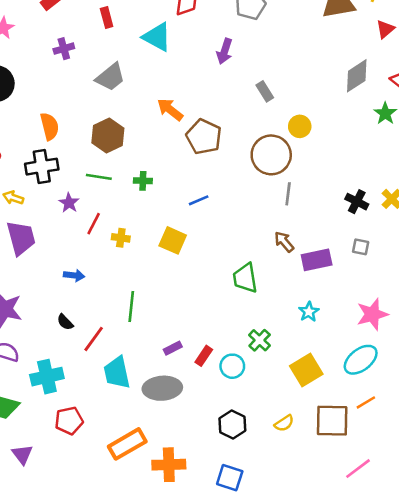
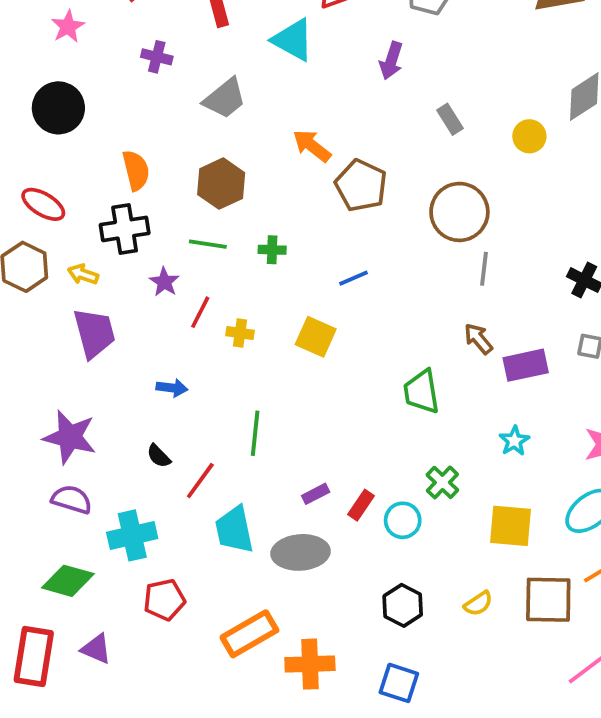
purple cross: (64, 49) -> (157, 57), turned 30
yellow circle: (300, 126) -> (529, 136), moved
yellow square: (306, 370) -> (510, 526), turned 36
purple triangle: (22, 454) -> (96, 649), turned -30

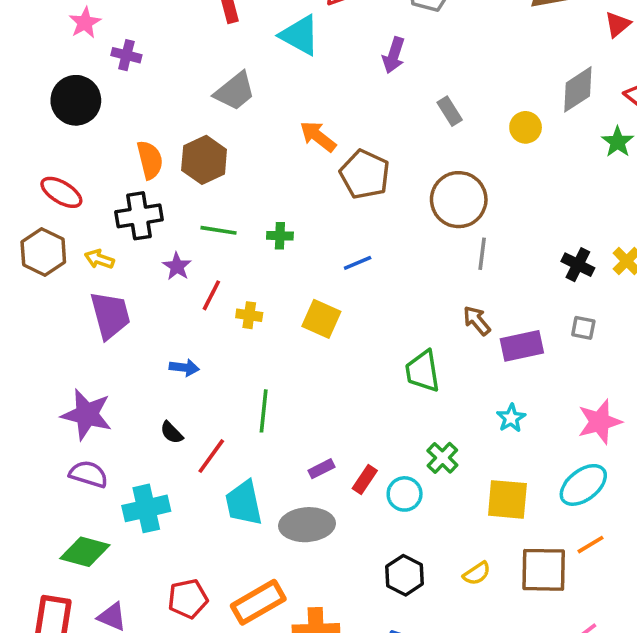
purple cross: (157, 57) -> (126, 55), moved
brown hexagon: (221, 184) -> (204, 160), moved
red pentagon: (164, 600) -> (188, 599), moved

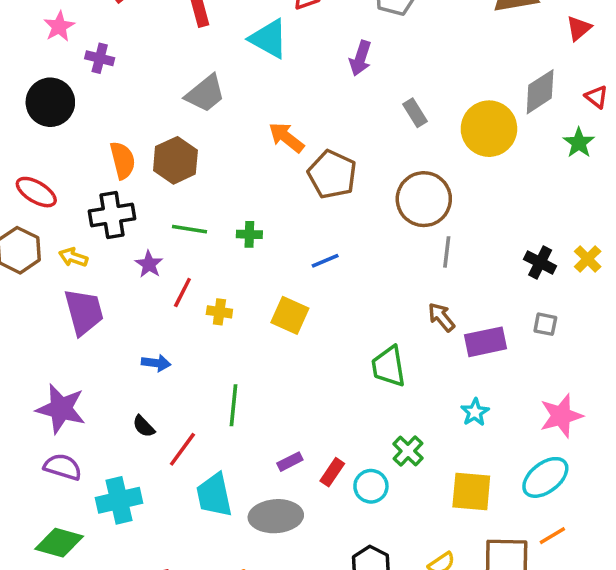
yellow circle: (526, 127) -> (489, 129), size x1.8

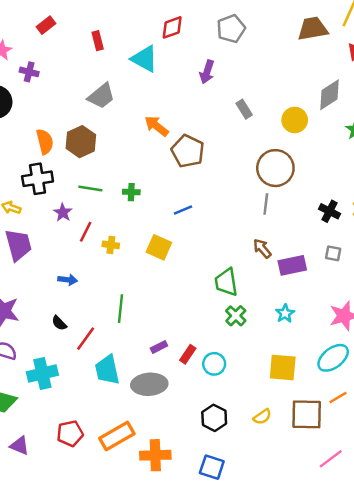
yellow circle: (489, 129) -> (295, 120), size x0.7
brown circle: (424, 199) -> (275, 168), moved
green cross: (408, 451) -> (236, 316), moved

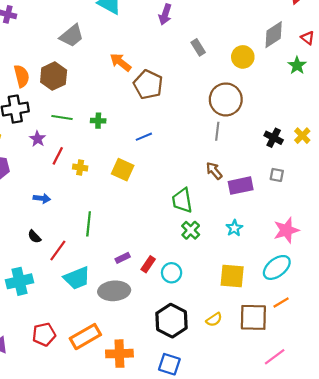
cyan trapezoid: (107, 370) -> (77, 278), turned -100
black hexagon: (214, 418) -> (172, 321), size x1.4

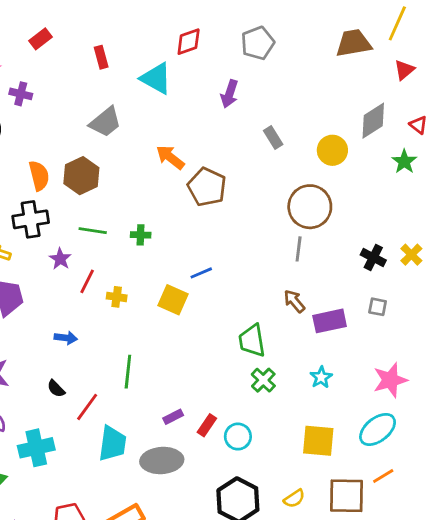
blue line: (144, 137) -> (201, 273), moved
cyan trapezoid: (77, 278) -> (112, 444), turned -60

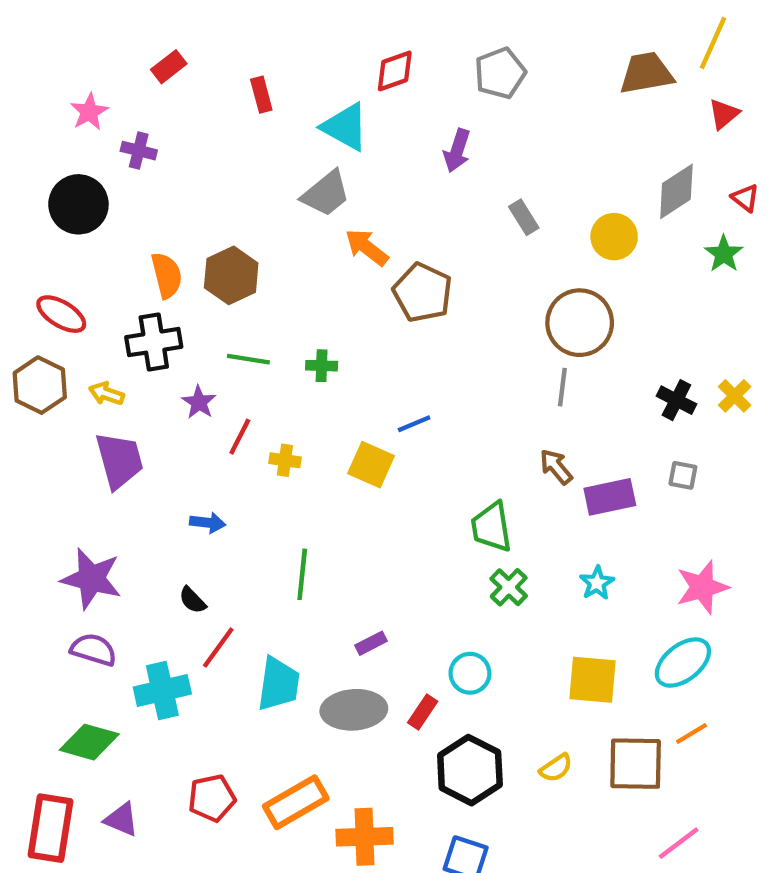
gray trapezoid: (105, 122) -> (326, 194), moved
red line: (87, 407) -> (218, 647), moved
red rectangle: (207, 425) -> (423, 712), moved

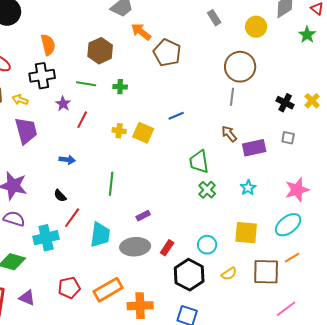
brown hexagon: (231, 275) -> (100, 51), moved
blue line: (414, 424) -> (176, 116), moved
yellow cross: (285, 460) -> (119, 131), moved
cyan circle: (470, 673) -> (207, 245), moved

